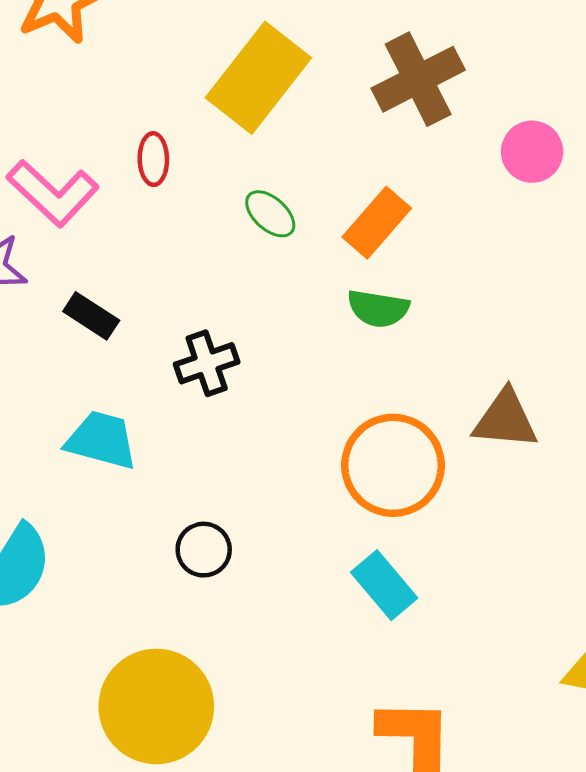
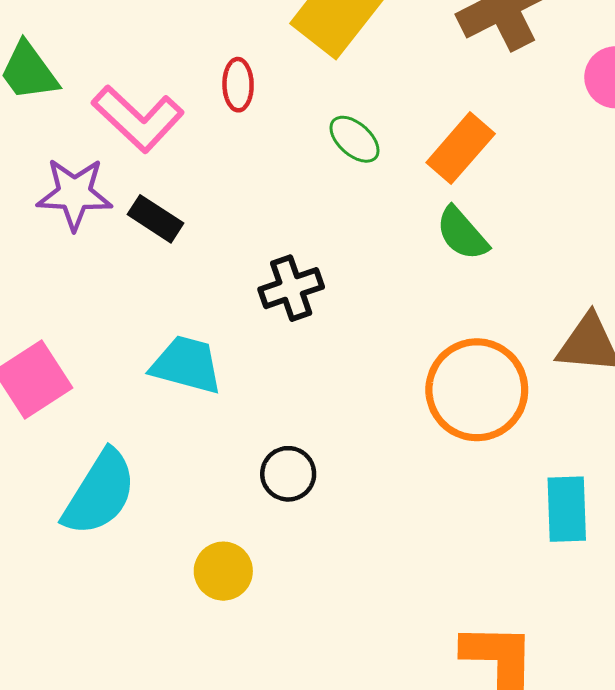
green semicircle: (378, 308) -> (462, 234), turned 40
black rectangle: (91, 316) -> (156, 219), moved
cyan rectangle: (384, 585) -> (567, 509), moved, turned 38
yellow circle: (156, 706) -> (223, 571), moved, size x0.5

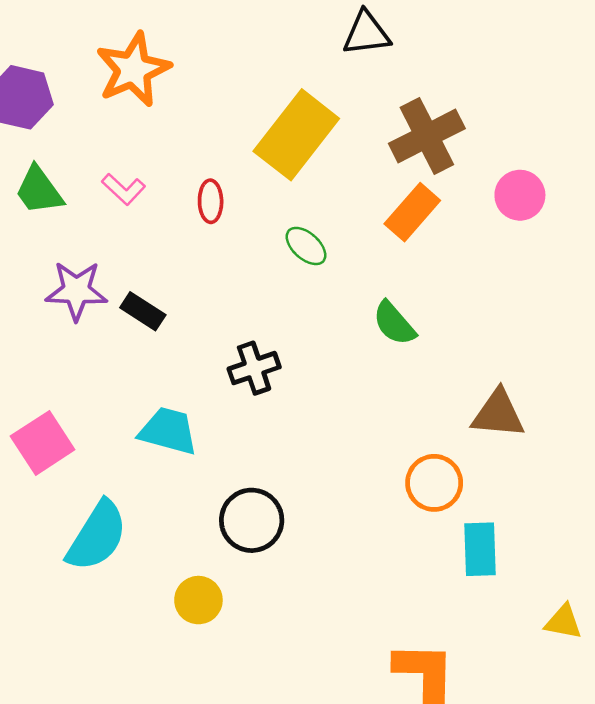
pink L-shape: (138, 119) -> (124, 189), moved, size x0.6
orange rectangle: (461, 148) -> (412, 212), moved
orange circle: (477, 390) -> (434, 483), moved, size x0.7
black circle: (288, 474) -> (252, 520), size x1.4

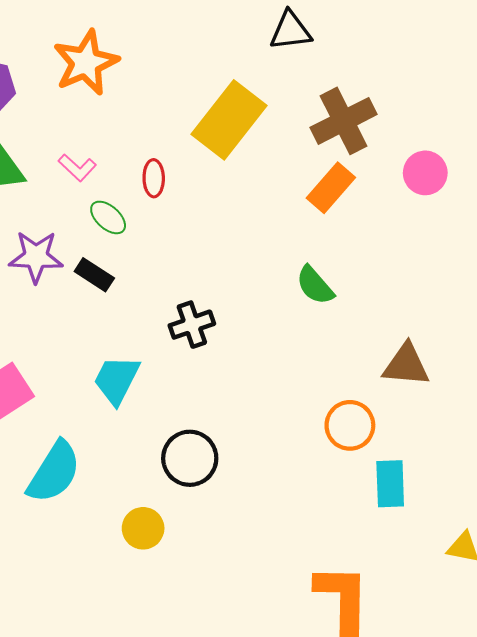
green ellipse: (306, 246) -> (108, 217), moved
cyan trapezoid: (168, 431) -> (117, 380), turned -78

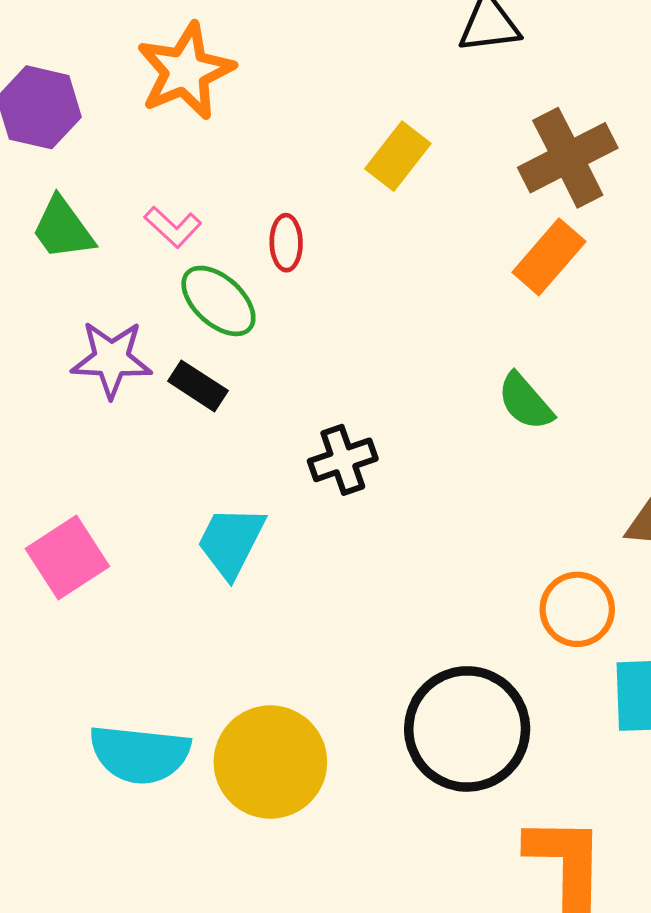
yellow rectangle: (229, 120) -> (398, 156), size x0.6
green ellipse: (108, 217) -> (218, 301), size x1.4
black circle: (190, 458) -> (467, 729), moved, size x1.5
cyan semicircle: (54, 472) -> (140, 754), moved, turned 64
yellow circle: (143, 528) -> (270, 762), size x1.8

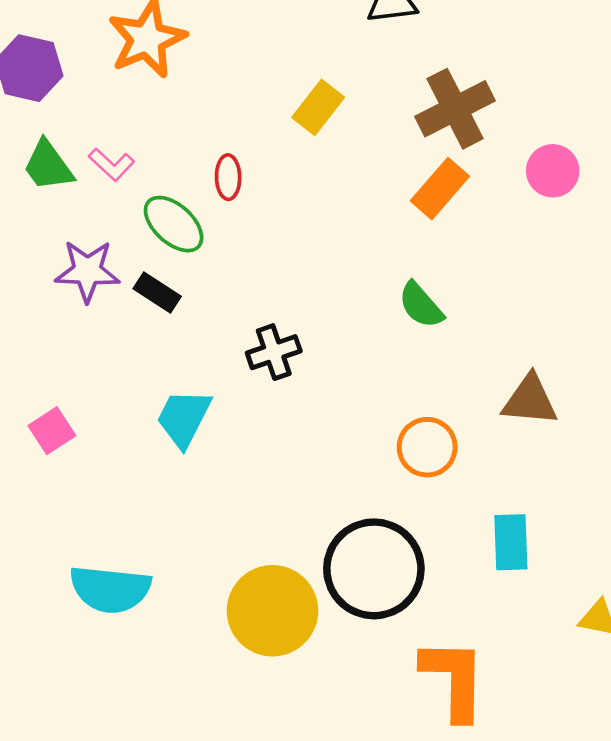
pink L-shape: (173, 227) -> (111, 164), moved
pink square: (67, 557) -> (52, 431), size x0.7
orange circle: (577, 609) -> (427, 447), moved
yellow circle: (270, 762) -> (272, 611), moved

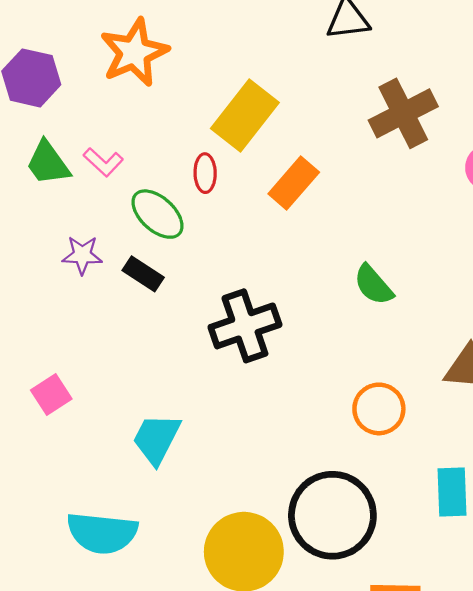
yellow rectangle: (318, 107) -> (245, 116), moved, size x1.5
orange rectangle: (440, 189) -> (294, 183), moved
purple star: (87, 271) -> (82, 255), size x0.7
black cross: (274, 352) -> (245, 326), size x1.5
cyan trapezoid: (184, 418) -> (156, 439), moved

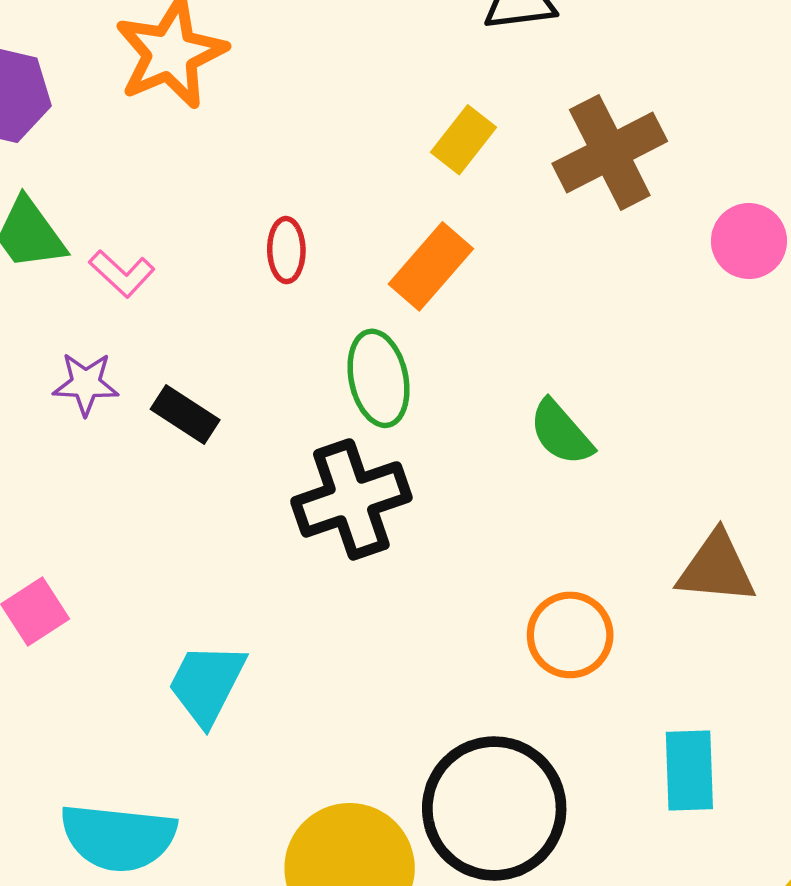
yellow rectangle: (245, 116) -> (463, 140), moved, size x0.6
pink L-shape: (103, 162) -> (122, 274), moved
green ellipse: (157, 214) -> (378, 378), moved, turned 36

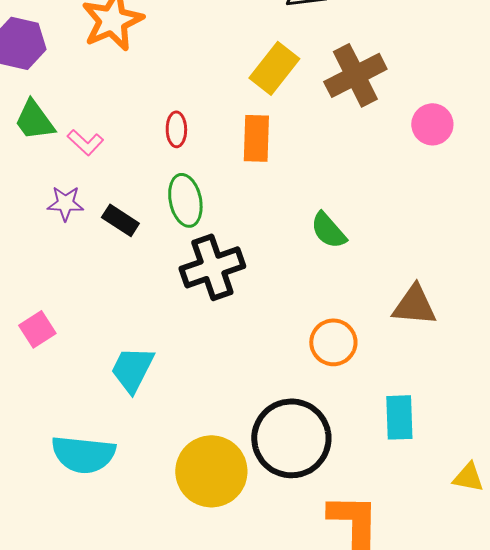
yellow rectangle: (463, 140) -> (274, 68), size x1.4
orange rectangle: (431, 266) -> (256, 138), turned -39
green ellipse: (378, 378) -> (185, 200), moved

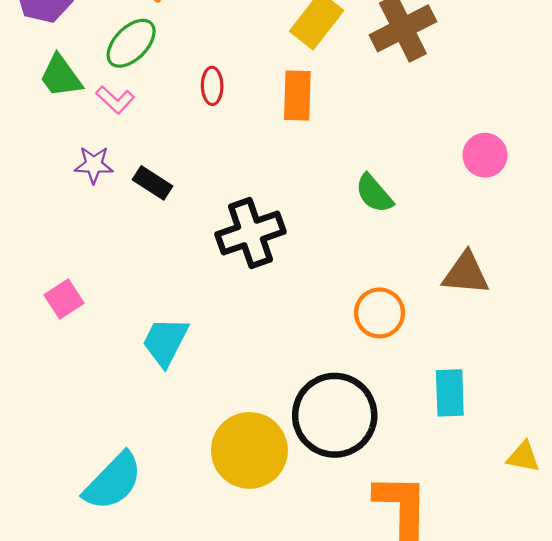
pink circle: (432, 124) -> (485, 155), moved
green ellipse: (185, 200) -> (131, 43), moved, turned 57
cyan semicircle: (83, 454) -> (113, 481), moved, turned -52

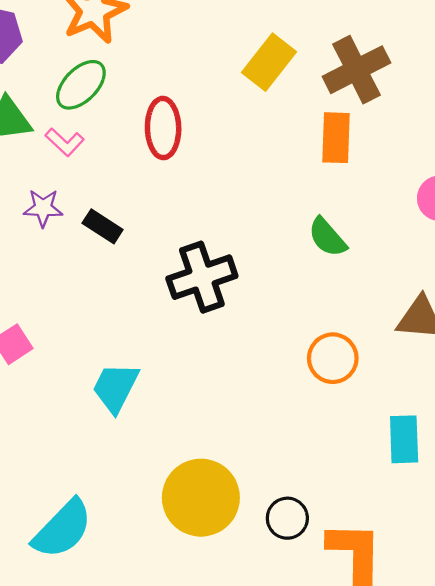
red ellipse: (212, 86) -> (163, 128), size x1.6
orange rectangle: (297, 95) -> (336, 138), moved
black circle: (335, 415) -> (287, 518), moved, size x0.5

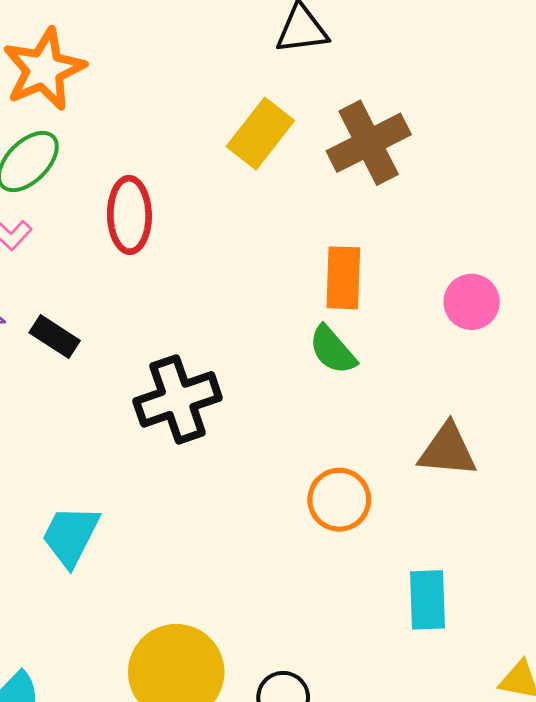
orange rectangle: (336, 138) -> (343, 278), moved

